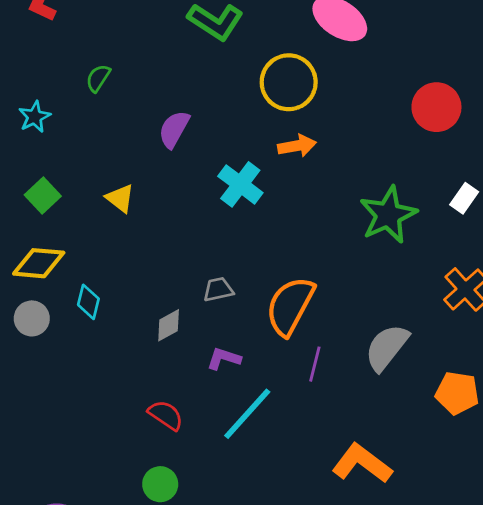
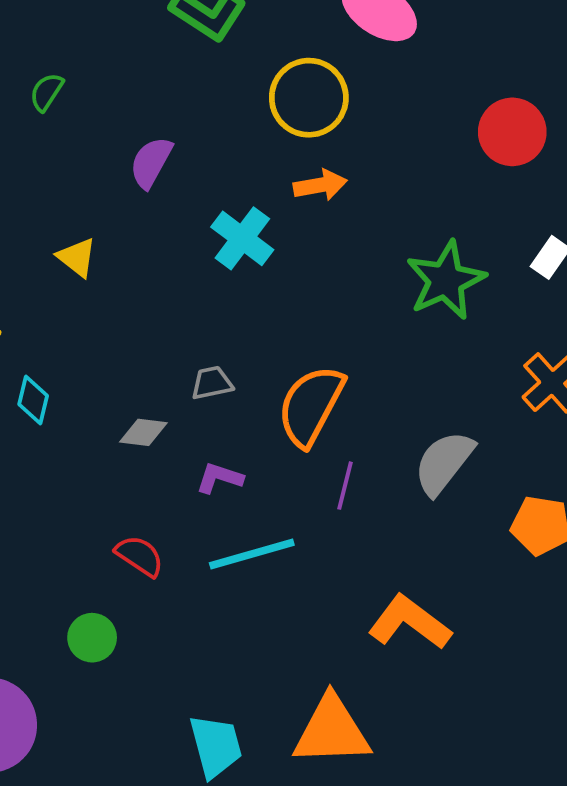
gray diamond: (169, 325) -> (143, 432), turned 36
cyan line: (247, 414) -> (252, 554), turned 32
green circle: (160, 484) -> (92, 638), moved

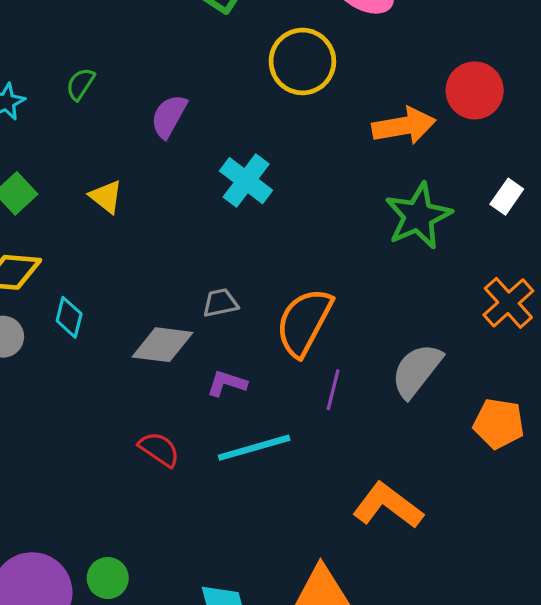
green semicircle: (46, 92) -> (80, 84), moved
orange arrow: (320, 185) -> (404, 126), moved, size x1.4
gray diamond: (143, 432) -> (162, 345), size x1.5
green circle: (92, 638) -> (108, 578), moved

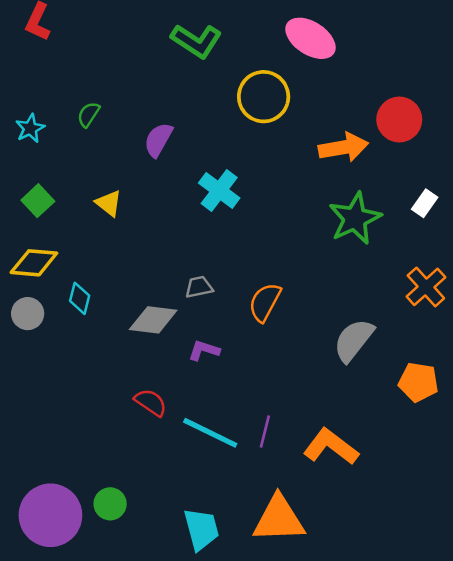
orange semicircle: (304, 322) -> (265, 302), size x0.7
purple line: (333, 390) -> (265, 432), moved
cyan line: (254, 448) -> (210, 433), moved, turned 42

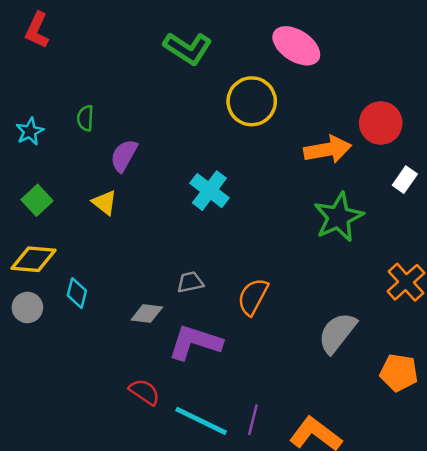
green semicircle: (88, 114) -> (85, 118), turned -30
purple semicircle: (158, 140) -> (124, 156), moved
white rectangle: (425, 203) -> (405, 180), moved
gray diamond: (153, 320) -> (147, 314), size x0.7
purple L-shape: (204, 350) -> (195, 342), size x1.8

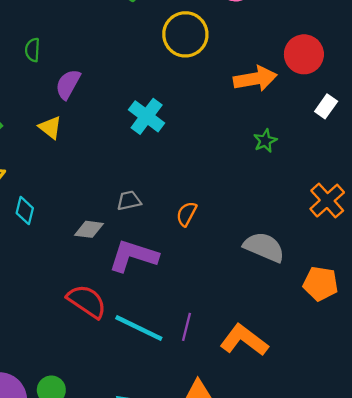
green star: (338, 217) -> (265, 141), size x0.5
orange semicircle: (253, 297) -> (186, 214), size x0.7
gray semicircle: (337, 333) -> (264, 247), turned 75
red semicircle: (144, 392) -> (87, 301), size x1.4

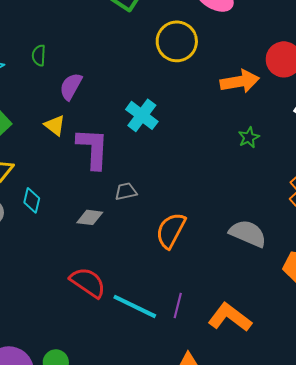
orange semicircle: (186, 214) -> (171, 230), moved, size x1.6
purple L-shape: (133, 256) -> (93, 148), moved, turned 75

